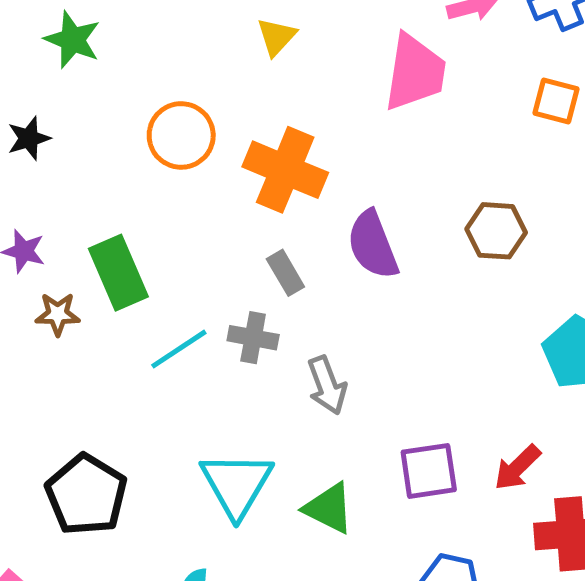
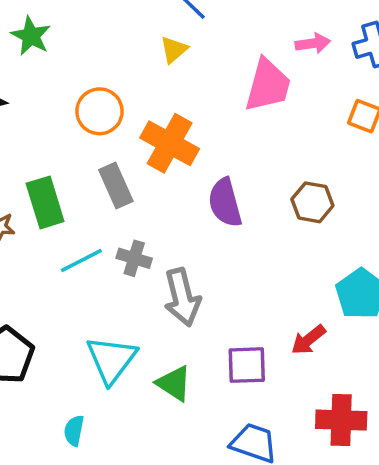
gray rectangle: (285, 273) -> (116, 186), moved, size x1.4
gray arrow: (327, 385) -> (182, 297), size x1.4
red arrow: (517, 468) -> (308, 340), moved

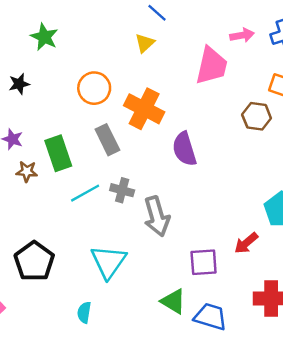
brown hexagon: (312, 202) -> (257, 116), moved
green triangle: (174, 383) -> (173, 301), moved

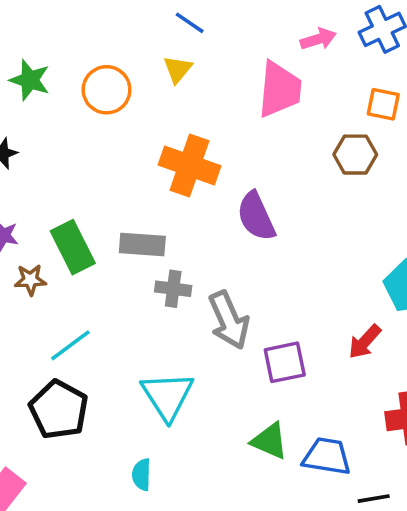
orange circle: (94, 88) -> (107, 90), moved
gray rectangle: (107, 140) -> (142, 245), moved, turned -52
cyan line: (85, 193) -> (70, 345), moved
purple square: (204, 262) -> (285, 362), moved

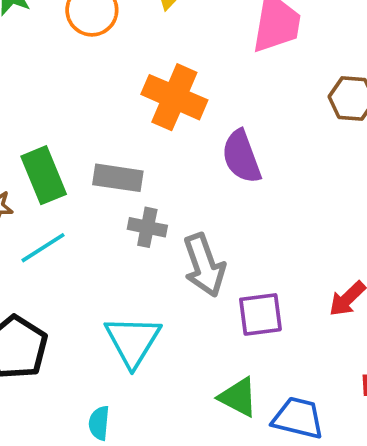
cyan line: (70, 345) -> (43, 248), moved

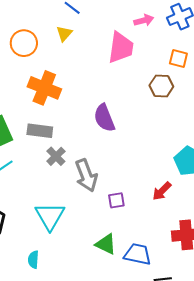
orange cross: (174, 97) -> (44, 88), moved
gray cross: (147, 227) -> (56, 156), turned 36
purple square: (260, 314) -> (116, 200), size x0.7

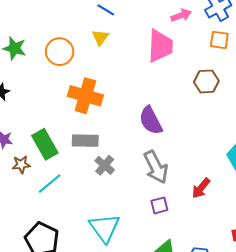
orange square: (178, 59) -> (219, 40), moved
gray arrow: (86, 175) -> (156, 167), moved
red arrow: (162, 191) -> (201, 188), moved
purple square: (116, 200) -> (159, 205), moved

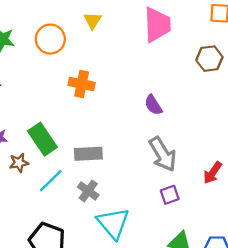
orange cross: (85, 96) -> (82, 84), size x0.7
purple semicircle: (151, 121) -> (153, 105), size x0.7
gray rectangle: (85, 141) -> (88, 154), moved
gray cross: (105, 165) -> (88, 191), moved

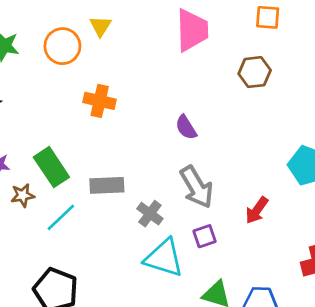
yellow triangle: (93, 21) -> (100, 26), moved
gray cross: (88, 191) -> (150, 214), moved
cyan triangle: (113, 223) -> (164, 258), moved, turned -33

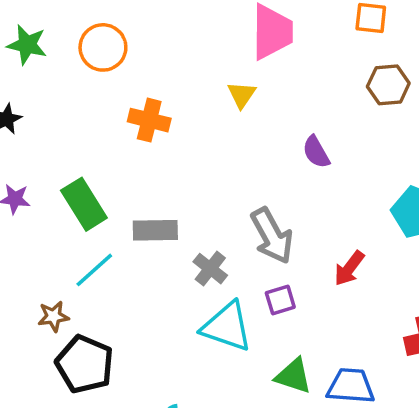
yellow triangle: (100, 26) -> (242, 95), moved
brown hexagon: (255, 72) -> (388, 85), moved
purple semicircle: (186, 127) -> (316, 152), moved
brown star: (23, 195) -> (53, 316), moved

